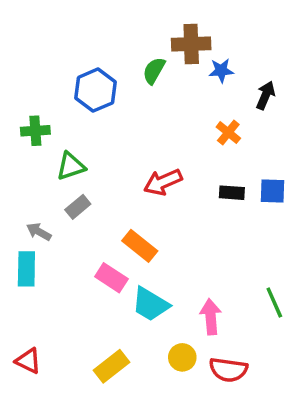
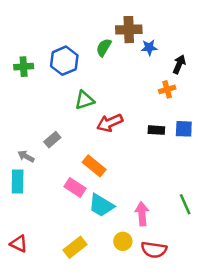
green cross: (35, 131) -> (24, 67), moved
orange cross: (228, 133) -> (167, 89), moved, turned 35
green triangle: (71, 166) -> (85, 100), moved

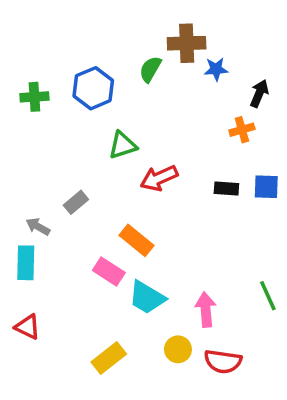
red triangle: (19, 244) -> (28, 327), moved

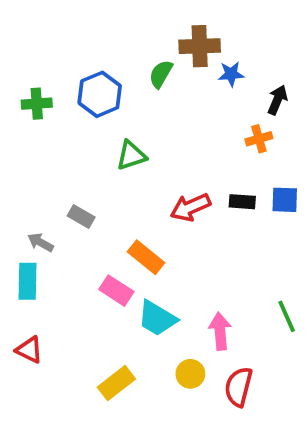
red arrow: (159, 178) -> (190, 207), moved
gray rectangle: (76, 202) -> (81, 216), turned 70
red semicircle: (223, 361) -> (239, 387), turned 96

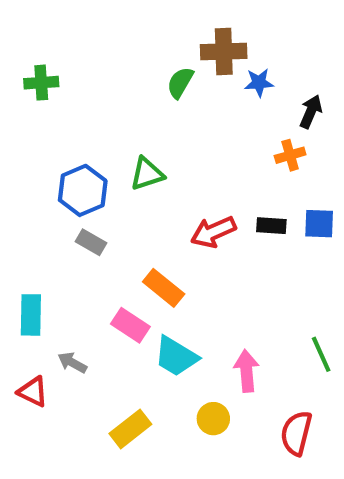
blue hexagon: (100, 94) -> (83, 190), moved
green cross: (37, 104) -> (41, 83), moved
gray arrow: (40, 242) -> (72, 363), moved
red semicircle: (239, 387) -> (296, 433), moved

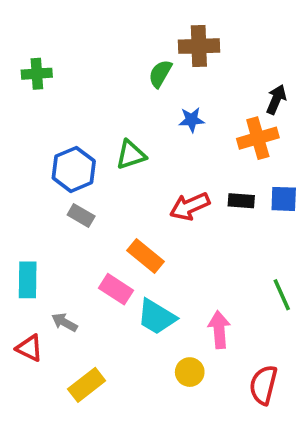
blue star: (259, 83) -> (192, 120), moved
orange cross: (290, 155) -> (258, 138), size x1.5
green line: (321, 354) -> (282, 295), moved
yellow rectangle: (130, 429) -> (87, 385), moved

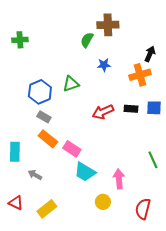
orange rectangle: (146, 256) -> (48, 139), moved
pink rectangle: (116, 289) -> (72, 149), moved
red triangle: (29, 348) -> (16, 203), moved

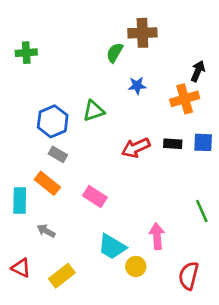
orange rectangle: (48, 139) -> (47, 183), moved
cyan trapezoid: (85, 172) -> (112, 247), moved

